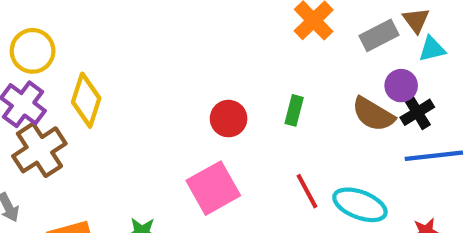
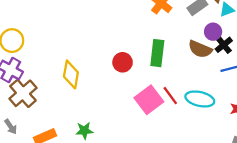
yellow diamond: (86, 100) -> (71, 74), moved
green rectangle: (294, 110) -> (157, 53), size x1.6
pink square: (213, 188) -> (149, 100), moved

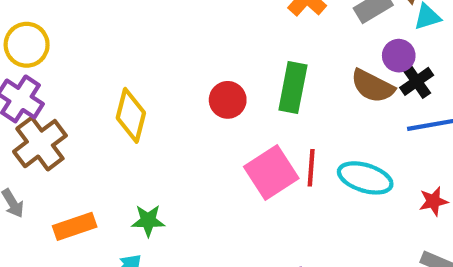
red line: (170, 96) -> (311, 168), turned 36

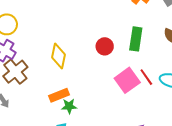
red line: (311, 168) -> (146, 77), turned -36
orange rectangle: (75, 226) -> (59, 95), moved

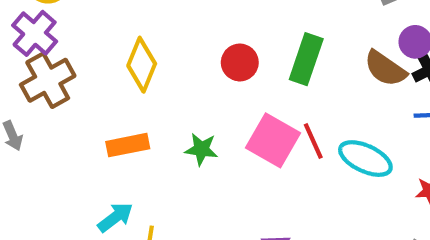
pink square: (127, 80) -> (273, 140), turned -35
green star: (69, 106) -> (201, 149), moved

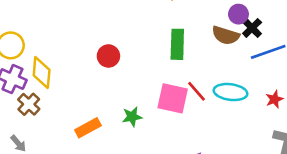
red circle: (240, 62) -> (108, 56), moved
yellow diamond: (142, 65) -> (42, 73), moved
brown cross: (48, 80) -> (29, 104), size x0.7

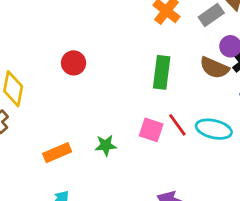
red circle: (108, 56) -> (74, 63), moved
pink square: (173, 98) -> (151, 130), size x0.7

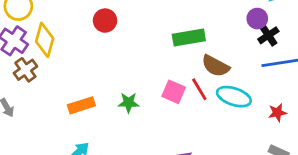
brown semicircle: (214, 68) -> (215, 66), moved
green rectangle: (162, 72) -> (189, 37), turned 68

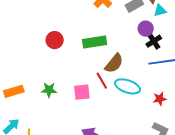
red circle: (105, 21) -> (55, 40), moved
brown semicircle: (215, 66) -> (114, 63), turned -80
pink square: (174, 92) -> (82, 92), moved, turned -30

